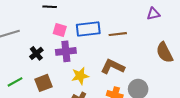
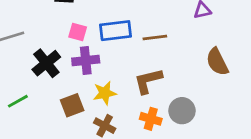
black cross: (36, 53) -> (46, 63), size x1.5
brown L-shape: (113, 67) -> (148, 81), turned -40
brown square: (43, 83) -> (72, 105), moved

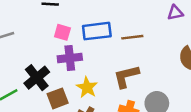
black cross: (46, 63) -> (37, 78), moved
yellow star: (105, 93) -> (87, 87), turned -30

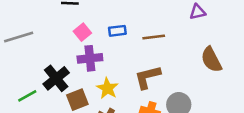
blue rectangle: (97, 31) -> (117, 31), size x0.6
pink square: (62, 32) -> (82, 32), turned 35

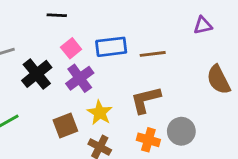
blue rectangle: (117, 31) -> (111, 47), size x1.5
purple cross: (90, 58) -> (80, 78), turned -30
black cross: (56, 78) -> (37, 74), moved

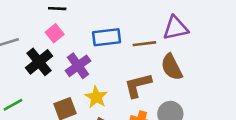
purple triangle: (203, 25) -> (176, 28), moved, size x1.5
pink square: (71, 48) -> (55, 33), moved
brown semicircle: (219, 80) -> (172, 67), moved

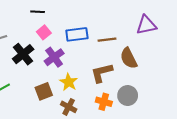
purple triangle: (176, 28) -> (146, 25), moved
pink square: (55, 33) -> (44, 32), moved

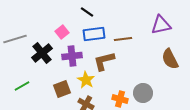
black line: (38, 12) -> (87, 12), moved, turned 32
purple cross: (54, 57) -> (72, 56), turned 30
brown semicircle: (129, 58) -> (170, 59), moved
brown L-shape: (102, 73) -> (104, 61), moved

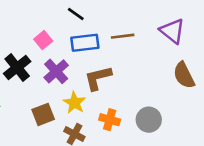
purple triangle: (161, 25) -> (172, 31), turned 50
brown line: (123, 39) -> (123, 36), moved
purple cross: (72, 56) -> (56, 71), turned -36
orange cross: (120, 99) -> (110, 120), moved

